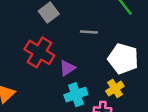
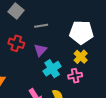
gray line: (89, 32) -> (41, 26), moved
red cross: (39, 52) -> (16, 43), size x0.7

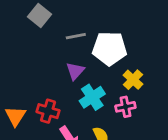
white pentagon: (81, 32) -> (110, 48), moved
red cross: (16, 43) -> (48, 111), moved

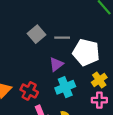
gray square: (40, 16) -> (37, 34), moved
pink cross: (125, 107) -> (99, 100), moved

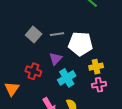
yellow cross: (99, 80) -> (96, 67), turned 32
red cross: (29, 91) -> (33, 71), moved

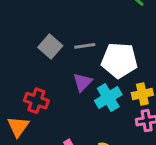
red cross: (33, 71) -> (36, 101), moved
cyan cross: (67, 78) -> (108, 98), moved

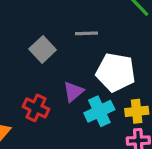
gray line: (85, 46) -> (86, 33), moved
red cross: (36, 101) -> (36, 108), moved

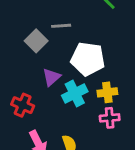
gray square: (43, 49) -> (36, 41), moved
red cross: (36, 108) -> (23, 105), moved

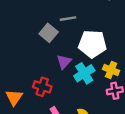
yellow cross: (107, 92) -> (111, 70), turned 35

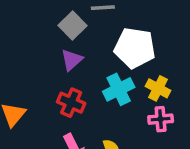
purple triangle: (64, 62) -> (72, 60), moved
red cross: (42, 87) -> (71, 103), moved

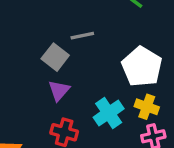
white pentagon: (135, 48) -> (142, 67), moved, turned 30

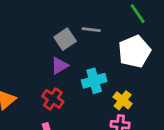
white pentagon: (142, 67) -> (134, 52), moved
cyan cross: (109, 113) -> (94, 81), moved

